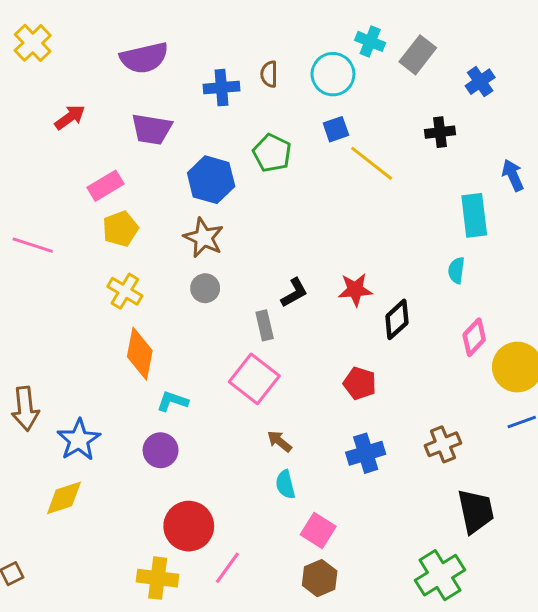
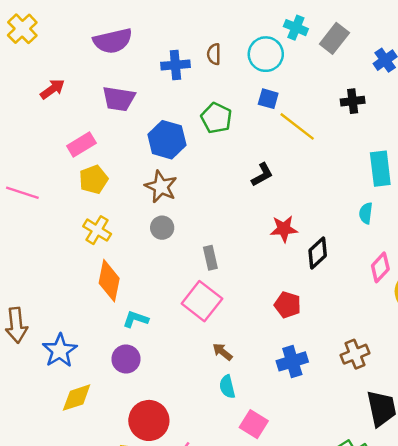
blue square: (336, 129) -> (268, 99), turned 35
black L-shape: (294, 293) -> (262, 175), moved
yellow diamond: (64, 498) -> (77, 398), moved

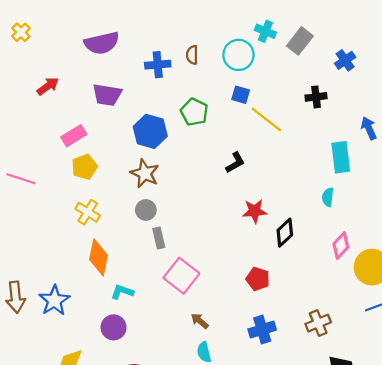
yellow cross: (22, 29) -> (21, 32), size x0.7
gray rectangle: (210, 258) -> (159, 238), moved
blue star: (60, 351) -> (54, 300), moved

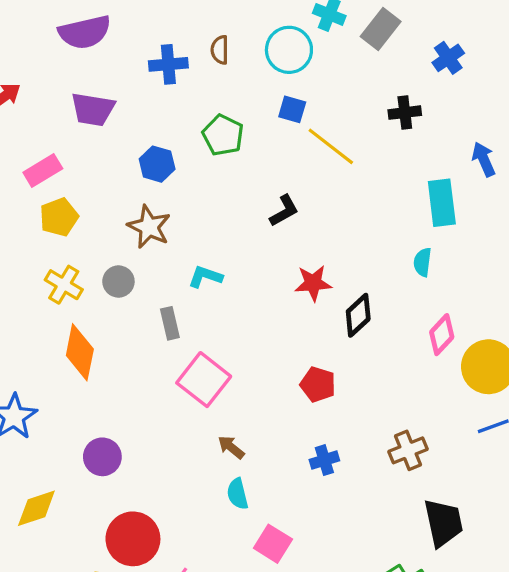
blue hexagon: (150, 131) -> (157, 164), size x0.7
gray circle: (146, 210) -> (118, 281), moved
cyan L-shape: (122, 292) -> (205, 277), moved
blue cross: (262, 330) -> (324, 460), size x0.7

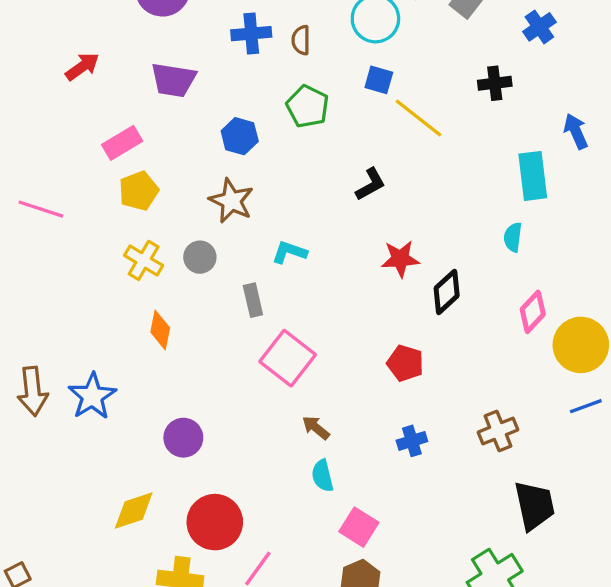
brown semicircle: (220, 50) -> (301, 40), moved
orange diamond: (80, 352) -> (160, 330), size x0.7
yellow diamond: (36, 508) -> (134, 511), moved

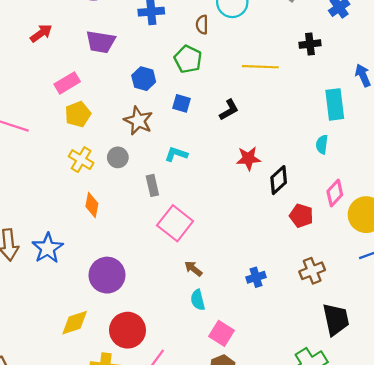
brown semicircle: (301, 40) -> (202, 25), moved
blue square: (379, 80) -> (181, 103), moved
yellow line: (419, 118) -> (260, 67), turned -36
red pentagon: (405, 363) -> (301, 216), moved
purple circle: (183, 438) -> (107, 275), size x1.4

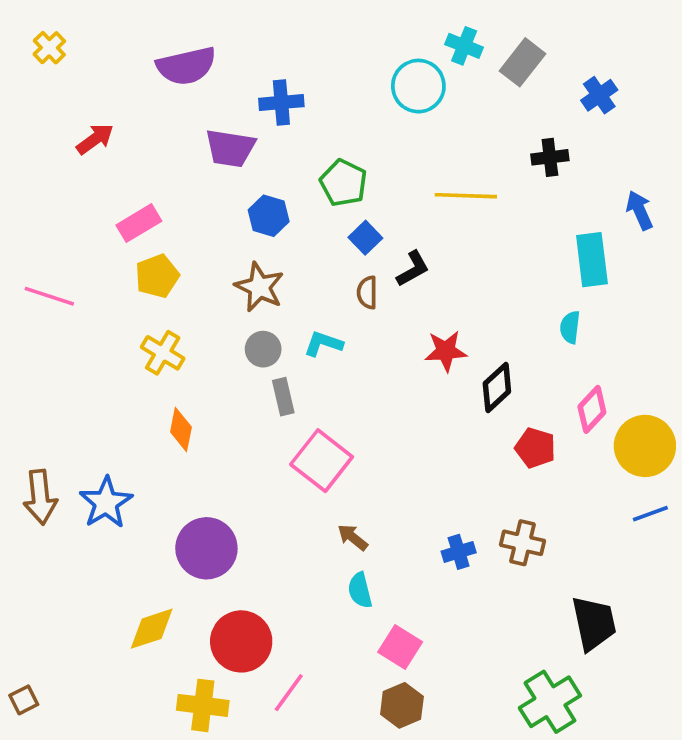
brown semicircle: (202, 25) -> (367, 292), moved
purple trapezoid: (101, 42) -> (230, 148), moved
blue square: (181, 103) -> (365, 238), moved, turned 30
gray circle: (118, 157) -> (263, 349), moved
brown cross: (312, 271) -> (523, 543), moved, turned 35

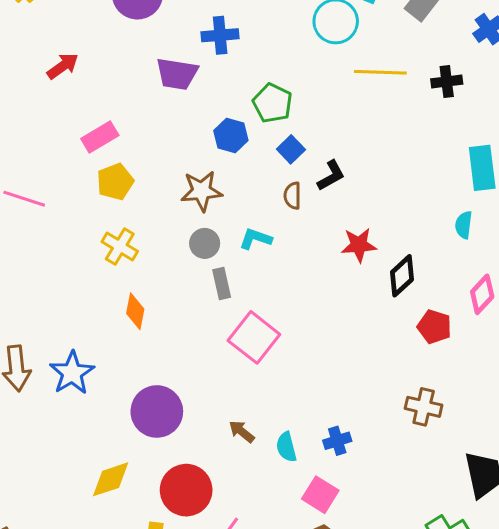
yellow line: (466, 196) -> (380, 72), moved
blue hexagon: (269, 216) -> (231, 135), moved
brown star: (259, 287) -> (202, 191), turned -30
brown arrow: (353, 537) -> (242, 432), moved
blue cross: (459, 552) -> (337, 441), moved

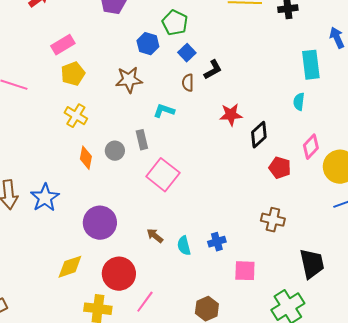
gray circle: (205, 243) -> (115, 151), moved
pink square: (320, 495) -> (245, 271), moved, turned -30

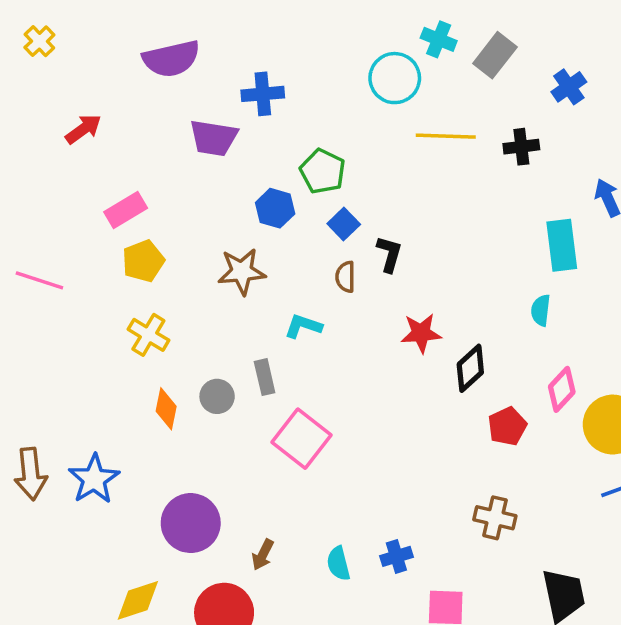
black L-shape: (213, 70) -> (389, 254), turned -45
red pentagon: (280, 168) -> (507, 426), turned 30
brown arrow: (155, 236) -> (263, 555), moved, turned -102

